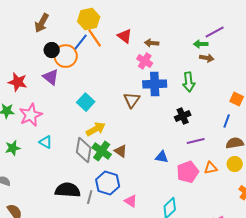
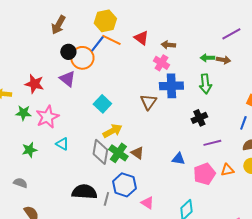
orange line: (95, 38) -> (111, 40), turned -30
green arrow: (201, 44) -> (207, 58), moved

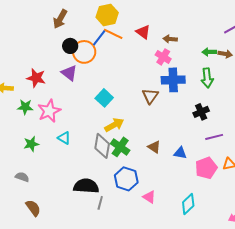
brown triangle: (137, 153) -> (154, 147), moved
gray line: (106, 199) -> (100, 203), moved

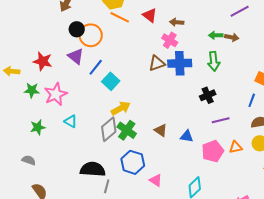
blue line: (99, 38) -> (96, 67), moved
brown triangle: (150, 96) -> (157, 63), moved, turned 36
gray diamond: (102, 146) -> (109, 129), turned 40

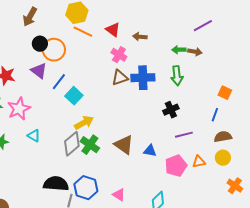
pink cross: (170, 40) -> (119, 55), moved
brown triangle: (161, 130) -> (124, 145), size x1.5
blue hexagon: (133, 162) -> (86, 188), moved

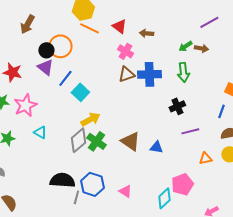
brown arrow: (30, 17) -> (27, 24), moved
black circle: (40, 44) -> (46, 50), moved
green arrow: (179, 50) -> (185, 46), turned -32
pink pentagon: (176, 166) -> (182, 184), moved

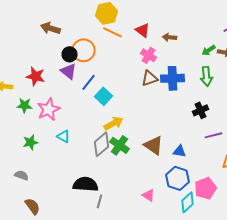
brown arrow: (27, 24) -> (50, 28), turned 78
blue hexagon: (92, 184) -> (178, 178), moved

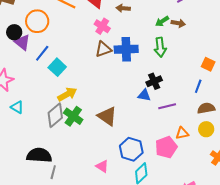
black circle: (70, 54) -> (14, 32), moved
blue triangle: (180, 151) -> (144, 95), moved
pink pentagon: (206, 188) -> (166, 147), moved

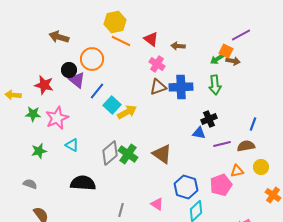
orange square: (208, 64) -> (226, 51), moved
yellow arrow: (67, 94) -> (127, 112), moved
brown semicircle: (206, 108) -> (246, 146), moved
black semicircle: (39, 155) -> (83, 183), moved
gray line: (53, 172) -> (121, 210), moved

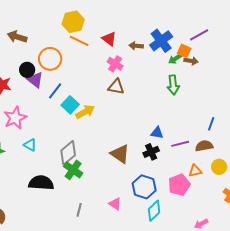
brown triangle: (158, 87) -> (116, 87), turned 30
blue cross: (181, 87) -> (161, 41), moved, turned -35
black cross: (209, 119) -> (151, 152), moved
green cross: (128, 154) -> (73, 170), moved

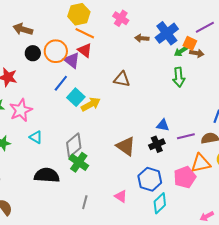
red triangle: (109, 39) -> (85, 50), moved
pink cross: (115, 64) -> (121, 18), moved
black circle: (27, 70) -> (33, 53), moved
purple triangle: (35, 80) -> (72, 60), moved
orange triangle: (195, 171) -> (201, 163), size x1.5

